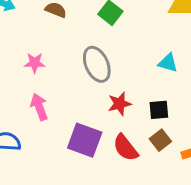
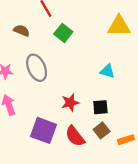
gray ellipse: (97, 64) -> (37, 68), moved

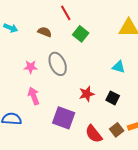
black square: (100, 107) -> (113, 98), turned 32
brown square: (102, 130) -> (117, 130), moved
red semicircle: (75, 136) -> (94, 134), moved

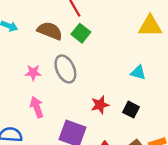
brown semicircle: (45, 32) -> (50, 31), size x1.5
green square: (81, 34) -> (81, 33), moved

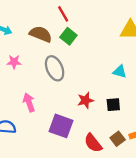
pink star: (33, 73) -> (14, 62), moved
black square: (131, 110) -> (113, 105), turned -32

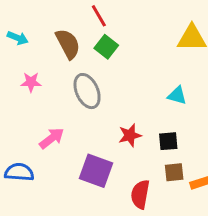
brown semicircle: (41, 34) -> (68, 44), turned 40
pink arrow: (29, 102) -> (52, 138), turned 72
brown square: (118, 139) -> (174, 172), moved, turned 32
red semicircle: (93, 143) -> (140, 194), turned 48

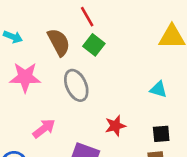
pink star: (31, 82) -> (25, 77), size x1.6
black square: (168, 141) -> (161, 134), moved

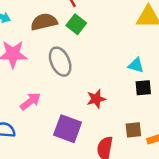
brown semicircle: (59, 42) -> (44, 22), turned -75
black square: (161, 134) -> (143, 88), moved

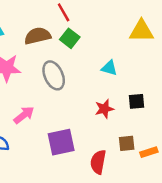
cyan triangle: (136, 65) -> (109, 68), moved
red star: (96, 99) -> (104, 109), moved
purple square: (68, 129) -> (61, 142), turned -32

